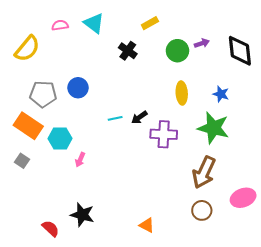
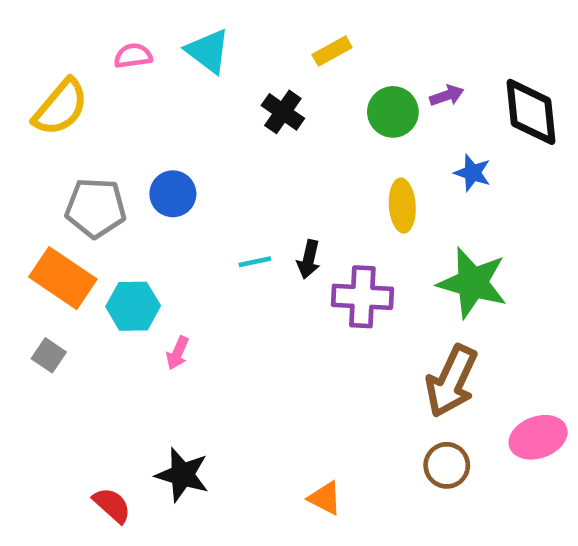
blue star: (221, 94) -> (472, 173), moved
black arrow: (139, 117) -> (309, 259), turned -42

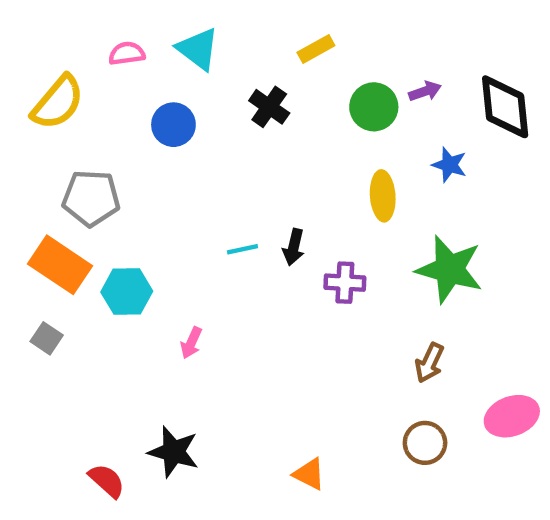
blue circle: (173, 194) -> (173, 125), moved
purple cross: (362, 297) -> (345, 283), size x0.7
pink arrow: (178, 353) -> (191, 343), moved
brown arrow: (451, 381) -> (429, 363), size x0.6

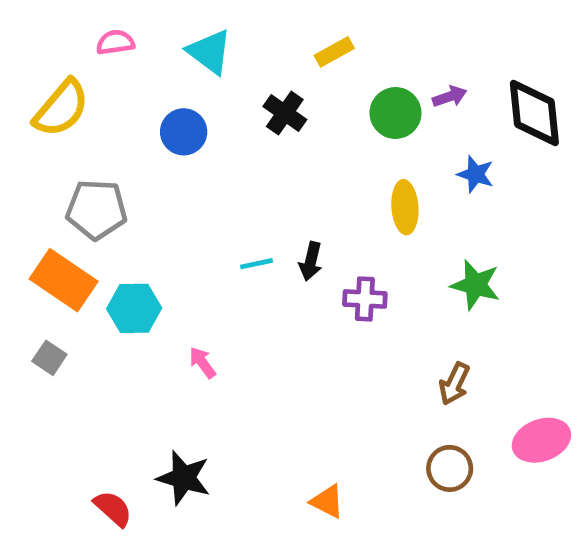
pink semicircle: (127, 53) -> (115, 42), moved
green star: (449, 269) -> (476, 285), size x0.7
pink arrow: (191, 343) -> (202, 363), turned 120

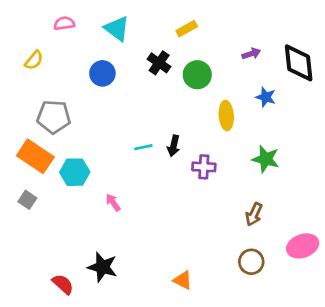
yellow semicircle: (61, 108) -> (34, 60), size x0.6
green circle: (395, 113) -> (197, 75), moved

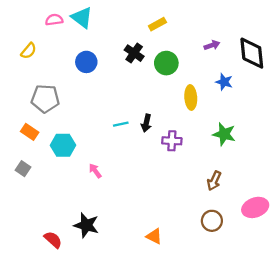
cyan triangle: (117, 29) -> (82, 17), moved
orange rectangle: (35, 156) -> (30, 132), size x0.6

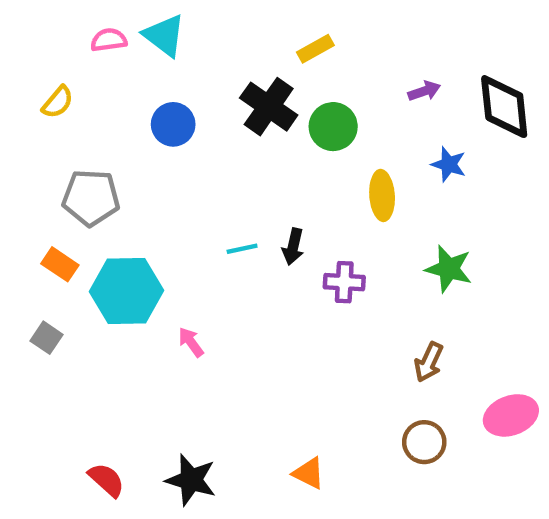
black cross: (134, 53) -> (269, 107), size x1.4
cyan hexagon: (63, 145) -> (126, 291), size x1.4
black star: (86, 225) -> (191, 480), moved

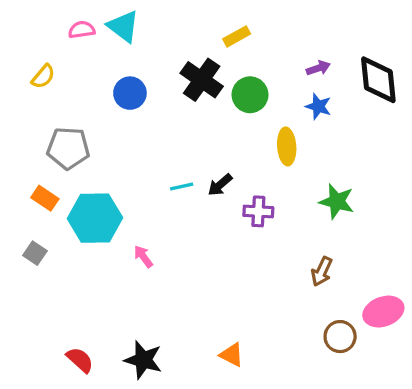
blue star: (449, 164) -> (318, 106), moved
black arrow: (293, 247) -> (220, 185), turned 36
brown circle: (424, 442) -> (340, 337), moved

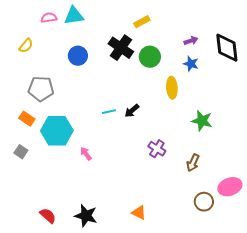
cyan triangle: (123, 26) -> (74, 16), turned -45
purple cross: (258, 211) -> (157, 149), moved, turned 30

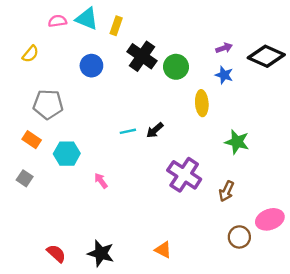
cyan triangle: (74, 16) -> (87, 19), turned 30
yellow rectangle: (142, 22) -> (116, 26), moved, turned -42
black diamond: (227, 48) -> (266, 56), turned -60
cyan hexagon: (57, 131) -> (67, 154), size x0.7
purple cross: (157, 149) -> (184, 175), size x1.6

